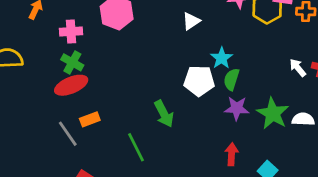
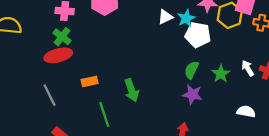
cyan star: (222, 58) -> (186, 18), moved
white pentagon: (199, 81) -> (198, 35), moved
green star: (273, 113) -> (221, 74), moved, size x0.7
orange rectangle: (90, 119) -> (90, 82), moved

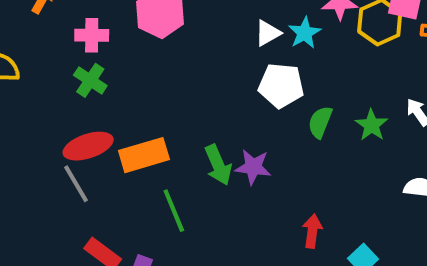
white pentagon: (198, 35) -> (281, 85), moved
red ellipse: (58, 55) -> (88, 146), moved
orange rectangle: (90, 82) -> (144, 155), size x1.6
purple star: (192, 94) -> (253, 167), moved

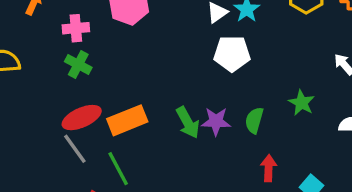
green semicircle: (320, 122) -> (254, 120), moved
green star: (371, 125) -> (302, 103), moved
green line: (174, 211) -> (118, 169), moved

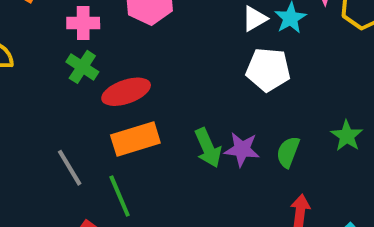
red ellipse: (82, 118) -> (126, 92), moved

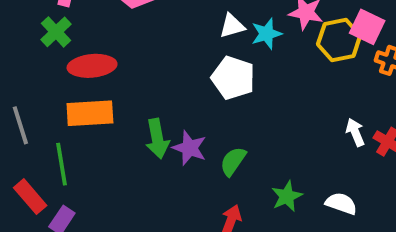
green star: (347, 136) -> (287, 196), moved

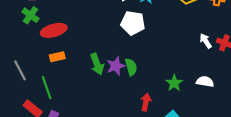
orange rectangle: (90, 113) -> (57, 57), size x0.6
purple star: (190, 148) -> (116, 66), turned -30
green semicircle: (233, 161) -> (131, 67), moved, turned 140

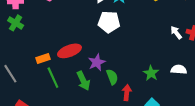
red ellipse: (54, 30) -> (69, 51), moved
green arrow: (97, 64) -> (83, 81), moved
green semicircle: (131, 67) -> (112, 77), moved
green line: (47, 88) -> (53, 78), moved

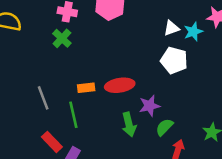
green semicircle: (112, 77) -> (164, 127), turned -126
green line: (53, 78) -> (73, 115), moved

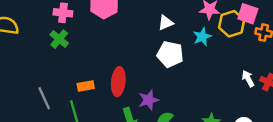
cyan star: (193, 32) -> (202, 37), moved
red ellipse: (120, 85) -> (118, 82), turned -72

